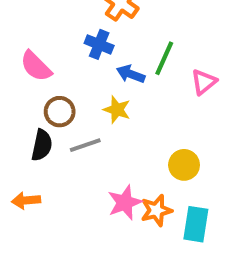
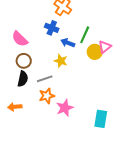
brown circle: (60, 112) -> (24, 61), moved
yellow circle: (184, 165) -> (95, 52), moved
orange star: (156, 210) -> (47, 96), moved

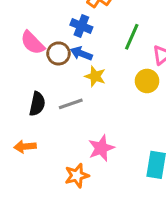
blue arrow: (68, 43) -> (81, 53), moved
yellow circle: (95, 52) -> (147, 81), moved
brown circle: (24, 61) -> (59, 53), moved
orange star: (47, 96) -> (77, 176), moved

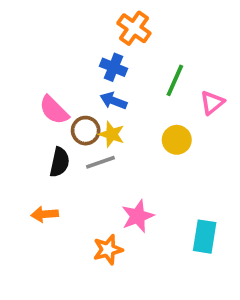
pink semicircle: (33, 43) -> (54, 110), moved
brown circle: (59, 53) -> (86, 131), moved
yellow star: (95, 76) -> (112, 134), moved
yellow circle: (147, 81) -> (177, 140), moved

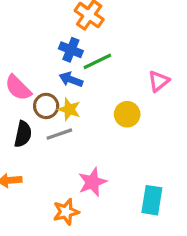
green line: (175, 80) -> (97, 61), moved, turned 40

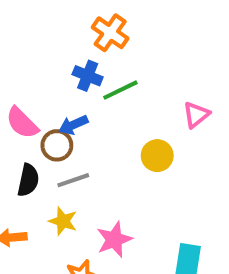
blue arrow: (71, 80) -> (73, 125), moved, turned -45
yellow star: (69, 109) -> (63, 221), moved

